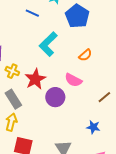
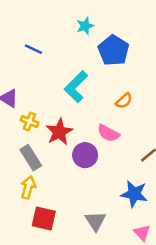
blue line: (32, 13) -> (33, 49), moved
blue star: (93, 127) -> (134, 194), size x1.5

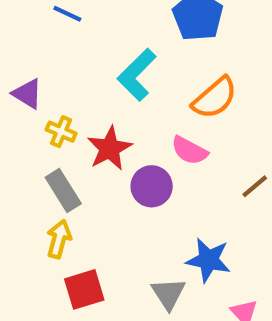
orange semicircle: (124, 101) -> (215, 98), size x1.6
blue star: (134, 194) -> (208, 260), moved
red square: (44, 218) -> (84, 289), turned -30

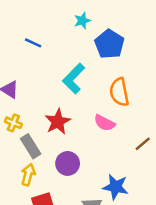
orange semicircle: (215, 98) -> (119, 92), turned 120
yellow cross: (61, 132) -> (13, 123), moved
purple circle: (152, 186) -> (68, 163), moved

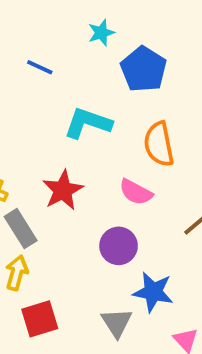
blue line: (33, 43) -> (40, 67), moved
cyan L-shape: (74, 79) -> (88, 123), turned 64
purple circle: (68, 163) -> (119, 246), moved

